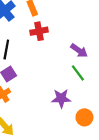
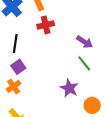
purple star: (61, 98) -> (69, 88), turned 30

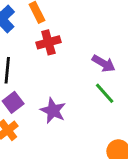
purple star: (69, 88) -> (53, 111), moved

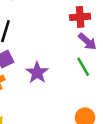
red cross: (48, 42) -> (80, 17), moved

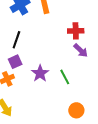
green line: (83, 67) -> (65, 77), moved

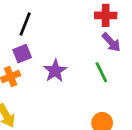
green line: (65, 77) -> (101, 72), moved

